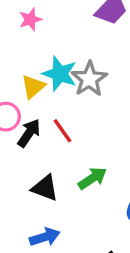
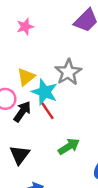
cyan star: (60, 74) -> (45, 92), moved
black triangle: (45, 188) -> (20, 155), moved, turned 45

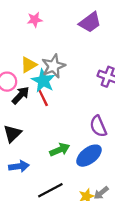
gray star: (68, 72) -> (53, 66), moved
green arrow: (69, 146) -> (60, 150), moved

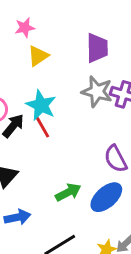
purple trapezoid: (90, 22) -> (97, 48), moved, turned -50
yellow triangle: (29, 65) -> (38, 56), moved
gray star: (53, 66) -> (97, 92), moved, turned -30

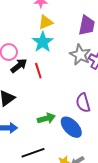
cyan star: (41, 105) -> (43, 42), moved
blue ellipse: (106, 197) -> (71, 127), turned 75

